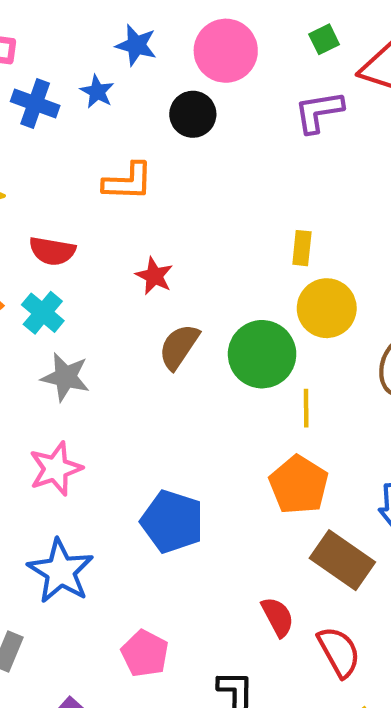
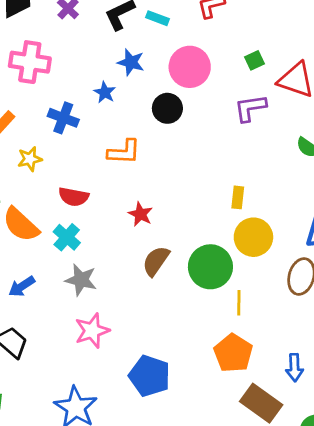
blue cross: (35, 104) -> (63, 118), moved
pink star: (56, 469) -> (92, 331), moved

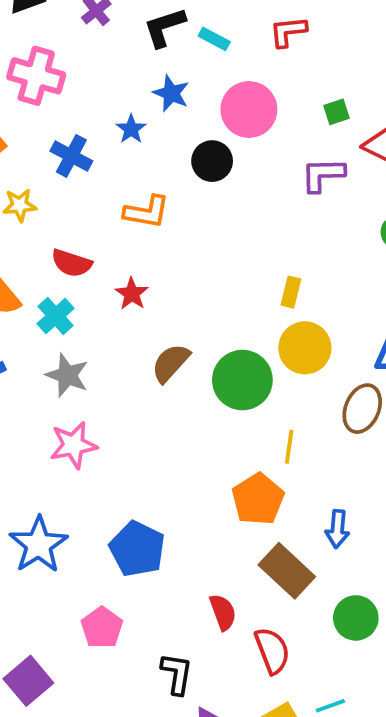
red star: (140, 214) -> (132, 294), moved
yellow line: (239, 303) -> (289, 447), moved
blue pentagon: (150, 376) -> (137, 549), moved

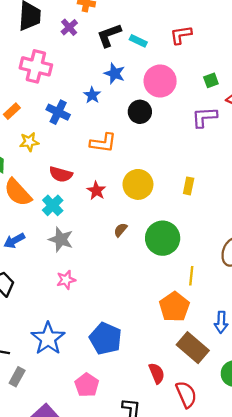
yellow circle: (305, 348) -> (138, 184), moved
brown semicircle: (171, 363) -> (120, 230), size x0.6
pink star: (73, 445) -> (66, 280), size x0.7

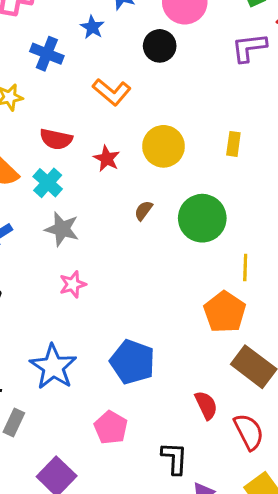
orange L-shape: (103, 143) -> (112, 92), turned 36

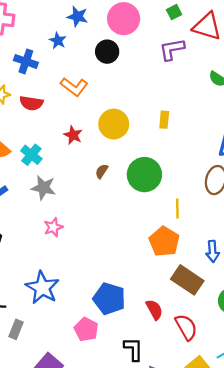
red semicircle: (56, 139) -> (31, 103), moved
blue pentagon: (132, 362) -> (109, 299), moved

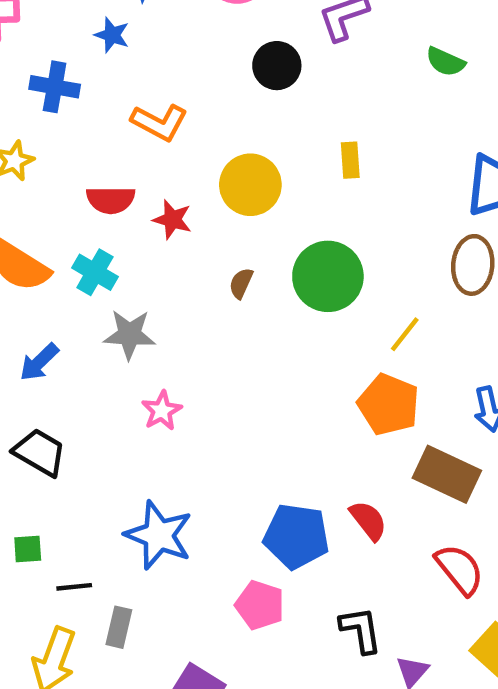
black circle: (107, 52) -> (277, 66), moved
red semicircle: (31, 103) -> (111, 200), moved
yellow line: (177, 209) -> (405, 334), turned 48
red semicircle: (154, 310) -> (368, 520), moved

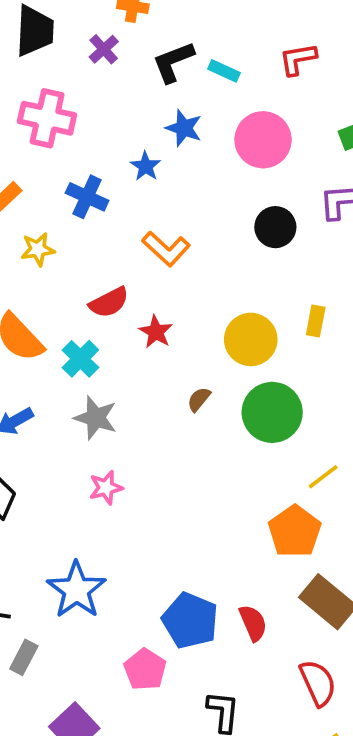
yellow circle: (250, 185) -> (251, 339), moved
red semicircle: (111, 200) -> (109, 302), turned -42

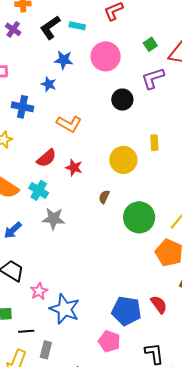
green circle: (272, 412) -> (139, 217), moved
pink star: (106, 488) -> (39, 291), moved

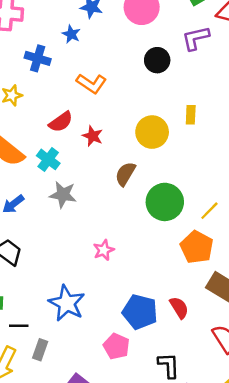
brown semicircle: (104, 197) -> (125, 174), size x1.5
pink star: (39, 291) -> (104, 250), moved

